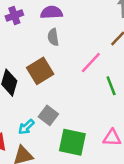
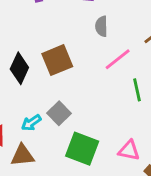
gray semicircle: (53, 37) -> (101, 26), moved

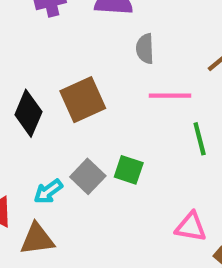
pink line: (118, 59) -> (170, 96), turned 40
green square: (82, 149) -> (129, 170), moved, size x0.6

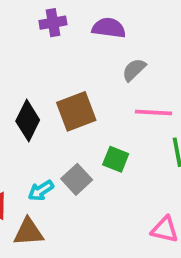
gray semicircle: (145, 49) -> (134, 70), turned 45
green square: (129, 170) -> (116, 159), moved

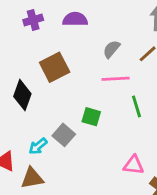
gray semicircle: (134, 70) -> (111, 49), moved
brown square: (76, 111) -> (55, 67), moved

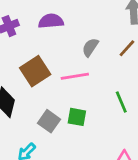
pink line: (116, 79) -> (75, 76), moved
gray square: (64, 135) -> (49, 121), moved

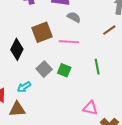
gray semicircle: (90, 47) -> (74, 17), moved, turned 72

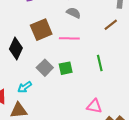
green square: (64, 70) -> (66, 68), turned -32

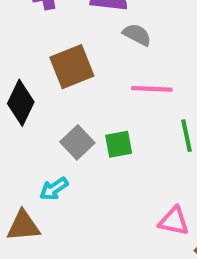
pink line: (69, 38) -> (152, 89), moved
cyan arrow: (25, 87) -> (54, 189), moved

